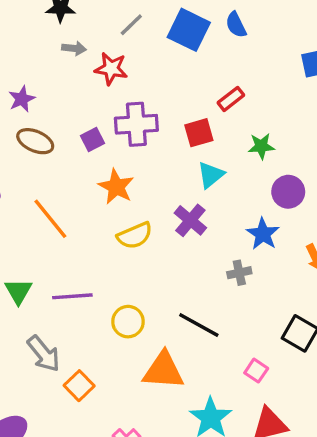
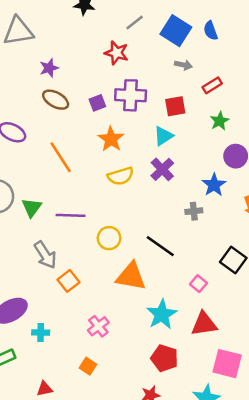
gray arrow: (74, 48) -> (183, 65), moved
red rectangle: (231, 99) -> (212, 85), moved
green star: (261, 146) -> (220, 121), turned -30
cyan triangle: (211, 175) -> (163, 136), moved

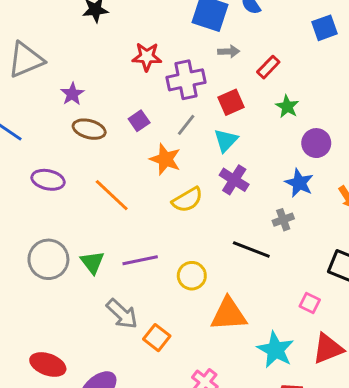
gray line: (135, 23) -> (186, 125), moved
purple cross: (131, 95) -> (186, 80), moved
black line: (160, 246) -> (251, 250), moved

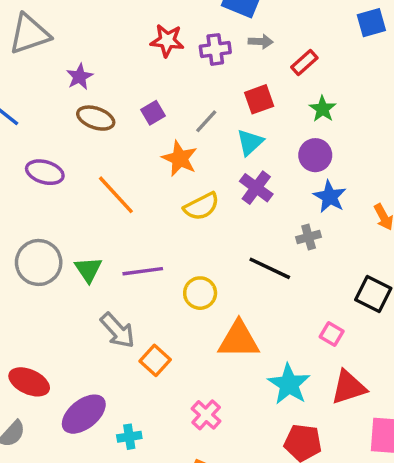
purple cross: (186, 80) -> (215, 49), moved, size x0.7
purple circle: (316, 143) -> (315, 155), moved

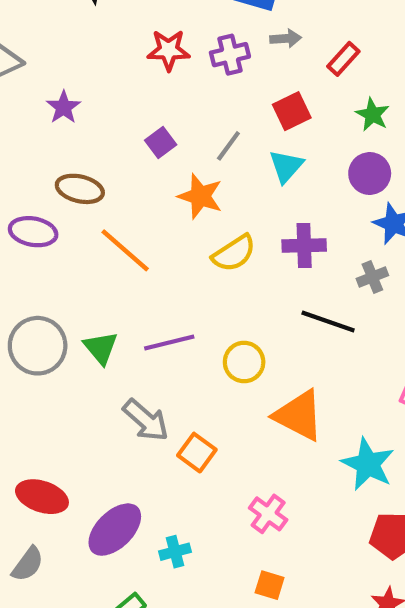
brown ellipse: (96, 118) -> (80, 189), moved
purple cross: (256, 188) -> (304, 245), moved, turned -32
orange triangle: (239, 340) -> (299, 415), turned 33

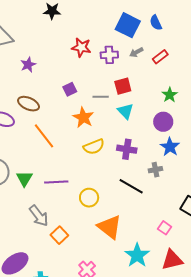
gray arrow: (286, 39) -> (136, 52), turned 144
red rectangle: (343, 59) -> (160, 57), moved
red square: (292, 111) -> (123, 86), moved
gray line: (228, 146) -> (101, 97), turned 42
cyan triangle: (286, 166) -> (125, 111), turned -36

